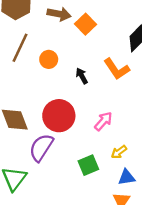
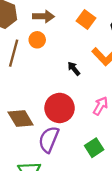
orange square: (85, 24) -> (86, 20), moved
orange circle: (49, 59) -> (37, 40), moved

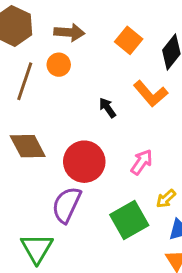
brown diamond: (21, 119) -> (28, 146), moved
green square: (94, 148) -> (129, 220), size x1.4

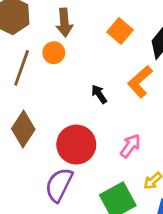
brown arrow: (69, 32) -> (64, 23), turned 80
orange L-shape: (151, 94) -> (140, 82), turned 88
brown diamond: (28, 146) -> (23, 129), turned 60

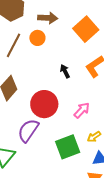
brown arrow: (64, 23) -> (48, 18), turned -90
orange square: (120, 31) -> (86, 29), size x1.4

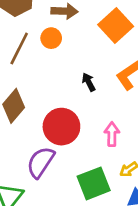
pink arrow: (82, 110) -> (112, 134), turned -42

